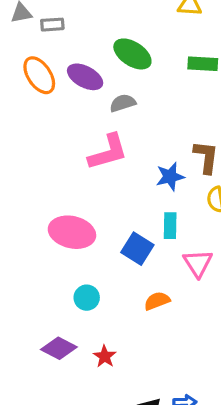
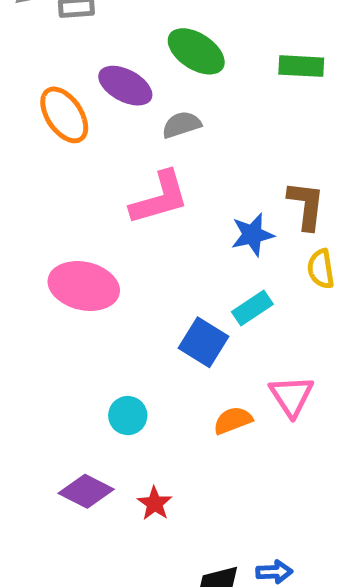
orange ellipse: (39, 75) -> (64, 115), moved
cyan rectangle: (170, 226) -> (252, 308), turned 55
pink ellipse: (72, 232) -> (84, 286), moved
pink triangle: (198, 263) -> (291, 396), moved

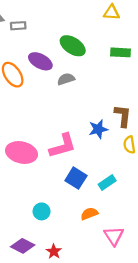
pink L-shape: (160, 198) -> (63, 146), moved
cyan rectangle: (252, 308) -> (107, 183), moved
pink triangle: (291, 396) -> (114, 236), moved

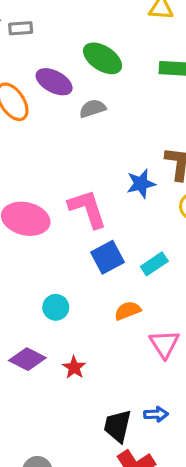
pink L-shape: (63, 146) -> (88, 209), turned -92
blue square: (76, 178) -> (108, 257), turned 30

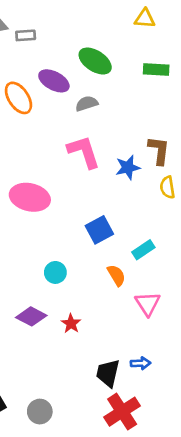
pink L-shape: (88, 209) -> (84, 152), moved
cyan rectangle: (154, 264) -> (143, 250), moved
orange semicircle: (128, 311) -> (116, 275), turned 80

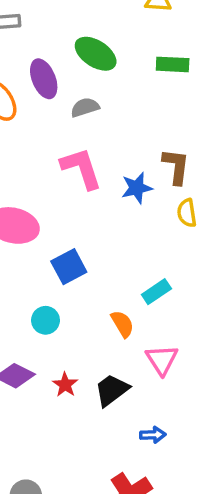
purple ellipse: (54, 81) -> (44, 79), turned 40
blue square: (99, 230) -> (69, 267), moved
black trapezoid: (108, 373) -> (112, 390), moved, turned 40

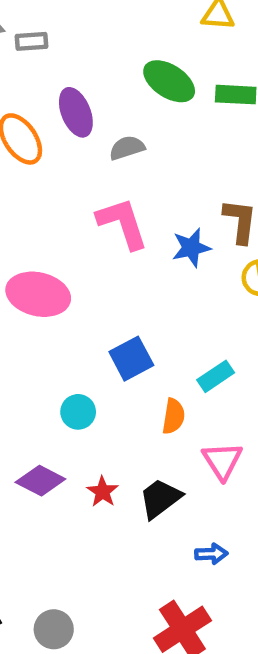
green ellipse: (96, 54) -> (169, 81), moved
blue square: (69, 267) -> (131, 359), moved
orange semicircle: (122, 324) -> (174, 416), turned 40

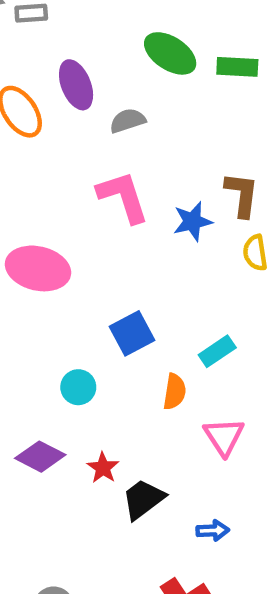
black trapezoid: (160, 498) -> (143, 499), moved

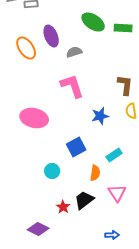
blue star: (193, 221) -> (100, 116), moved
purple diamond: (40, 457) -> (38, 229), moved
black trapezoid: (143, 499) -> (84, 200), moved

